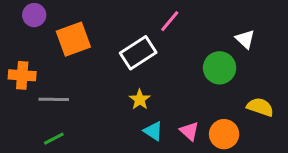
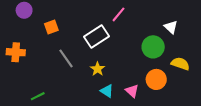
orange square: (73, 39) -> (51, 27), size x0.6
gray line: (54, 99) -> (66, 58), moved, turned 54
yellow semicircle: (260, 107) -> (180, 64), moved
orange circle: (224, 134) -> (156, 79), moved

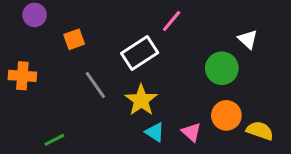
yellow semicircle: (180, 64) -> (260, 131), moved
yellow star: (97, 69) -> (141, 100), size x1.5

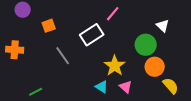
yellow star: (141, 100) -> (115, 66), moved
orange circle: (226, 115) -> (155, 67), moved
yellow semicircle: (260, 131) -> (171, 86), turned 30

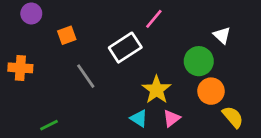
pink triangle: (126, 87) -> (172, 118), turned 40

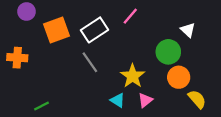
orange square: (67, 35) -> (56, 30), size x1.6
white rectangle: (125, 48) -> (95, 30), moved
gray line: (86, 76) -> (90, 62), moved

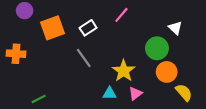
white rectangle: (95, 30) -> (88, 28), size x0.7
cyan triangle: (118, 100) -> (110, 93), turned -32

